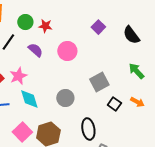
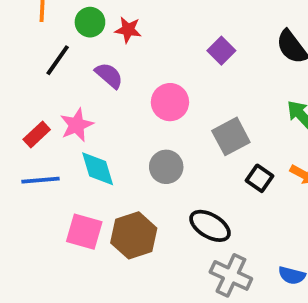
purple square: (98, 27) -> (221, 51), moved
pink circle: (67, 51) -> (170, 102), moved
black ellipse: (88, 129) -> (210, 226), turned -50
pink square: (22, 132) -> (84, 232), turned -30

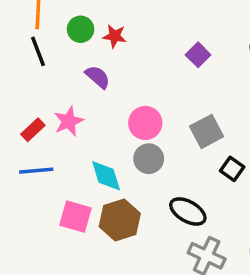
black line: (58, 60) -> (38, 51), moved, turned -56
pink circle: (170, 102) -> (145, 123), moved
cyan diamond: (98, 169) -> (106, 176), moved

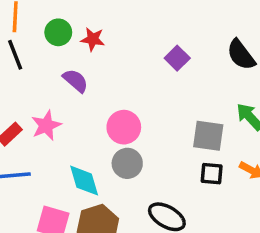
gray square: (207, 131) -> (208, 136), moved, turned 36
black square: (232, 169) -> (212, 174), turned -30

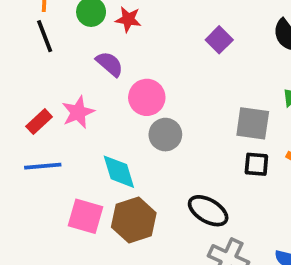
pink circle: (124, 127) -> (147, 97), moved
gray circle: (127, 163) -> (165, 135), moved

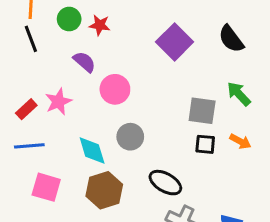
purple square: (219, 40) -> (175, 42), size x1.6
gray circle: (165, 135) -> (130, 137), moved
pink square: (85, 216) -> (46, 187), moved

